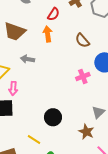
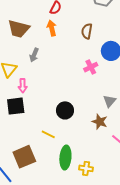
brown semicircle: (82, 40) -> (87, 31), turned 56
gray arrow: (28, 59) -> (34, 55), turned -72

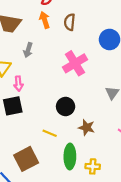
brown semicircle: (87, 31) -> (70, 22), moved
pink cross: (91, 67) -> (75, 63), moved, size x1.6
brown star: (100, 122) -> (87, 127), moved

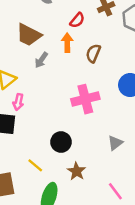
gray arrow: (28, 50) -> (41, 60), moved

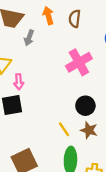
black circle: (61, 142) -> (85, 106), moved
yellow line: (35, 165) -> (64, 129), moved, turned 32

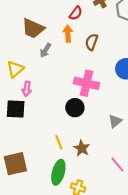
pink cross: (79, 62) -> (86, 83), turned 30
black circle: (85, 106) -> (75, 108), moved

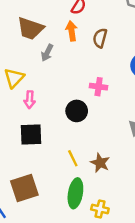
pink cross: (86, 83) -> (99, 87), size x0.6
black circle: (75, 108) -> (77, 111), moved
black square: (16, 109) -> (31, 135), moved

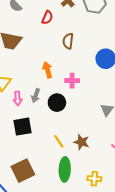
orange arrow: (72, 31) -> (47, 70), moved
gray arrow: (47, 53) -> (36, 96), moved
yellow cross: (100, 209) -> (94, 179), moved

